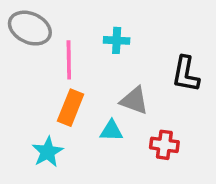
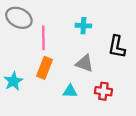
cyan cross: (117, 40) -> (83, 26), moved
cyan triangle: (111, 131) -> (70, 91), moved
cyan star: (48, 152) -> (13, 81), moved

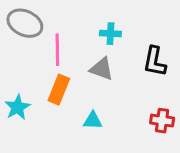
gray triangle: (85, 63) -> (102, 69), moved
red cross: (103, 91) -> (162, 121), moved

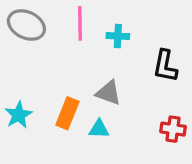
pink line: (57, 50) -> (80, 23), moved
gray triangle: (102, 69) -> (108, 93), moved
orange rectangle: (59, 90) -> (67, 113), moved

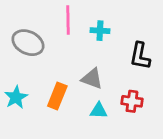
gray ellipse: (26, 25) -> (28, 43), moved
cyan triangle: (99, 129) -> (99, 111), moved
red cross: (173, 129) -> (132, 101), moved

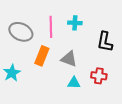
pink line: (68, 20) -> (51, 27), moved
orange rectangle: (57, 96) -> (42, 56), moved

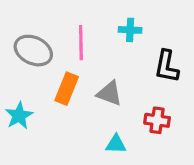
cyan cross: (75, 23) -> (130, 30), moved
cyan triangle: (74, 83) -> (116, 144), moved

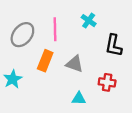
cyan cross: (130, 30) -> (89, 21), turned 32
gray ellipse: (33, 51) -> (22, 35), turned -75

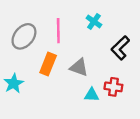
black L-shape: (114, 45) -> (120, 48), turned 35
cyan triangle: (79, 99) -> (92, 95), moved

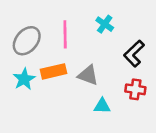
orange rectangle: (48, 64) -> (54, 71), turned 55
cyan star: (14, 83) -> (24, 79), moved
red cross: (113, 87) -> (135, 89), moved

